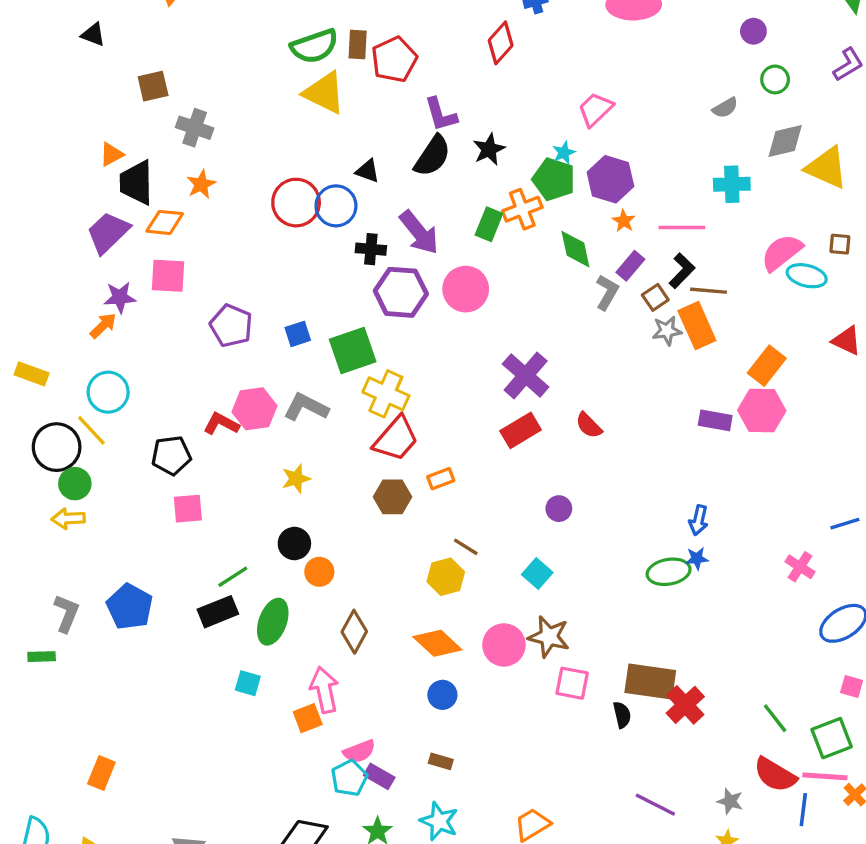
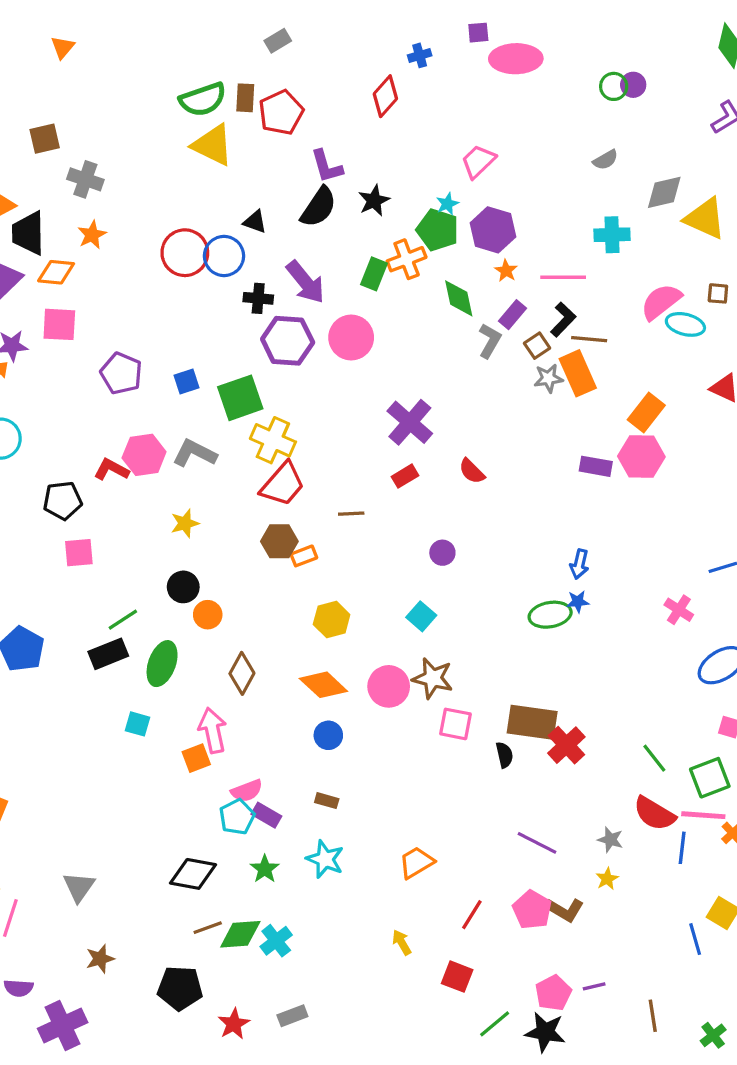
green circle: (775, 79) -> (614, 86), moved
red rectangle: (521, 430) -> (405, 476), size x0.7
orange rectangle: (441, 479) -> (304, 556), moved
brown line: (466, 547) -> (351, 514), moved, turned -35

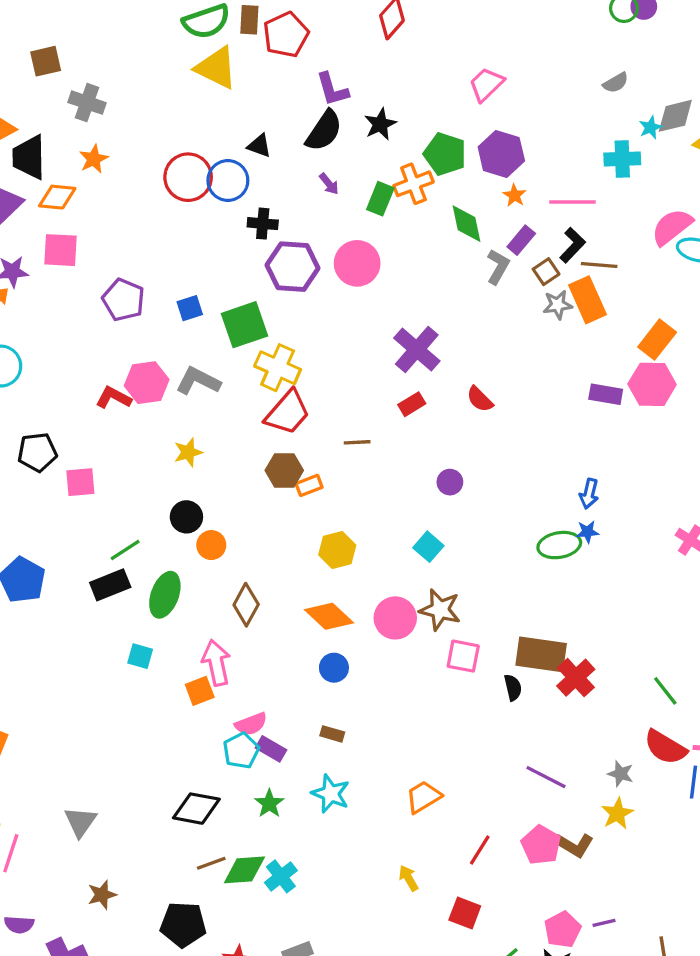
cyan star: (447, 204) -> (650, 127), moved
purple arrow: (306, 282) -> (329, 184), moved, size x0.5
black pentagon: (63, 501) -> (37, 452), moved
yellow star: (607, 879) -> (617, 813), size x1.4

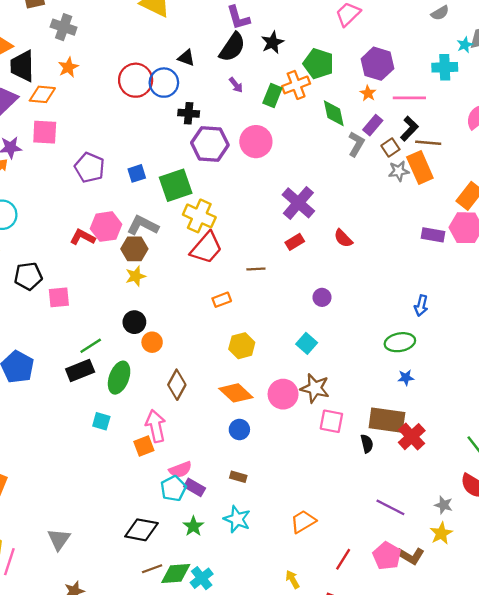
purple hexagon: (501, 154) -> (377, 64), moved
brown hexagon: (284, 470) -> (134, 249), moved
blue star: (587, 532) -> (406, 378), moved

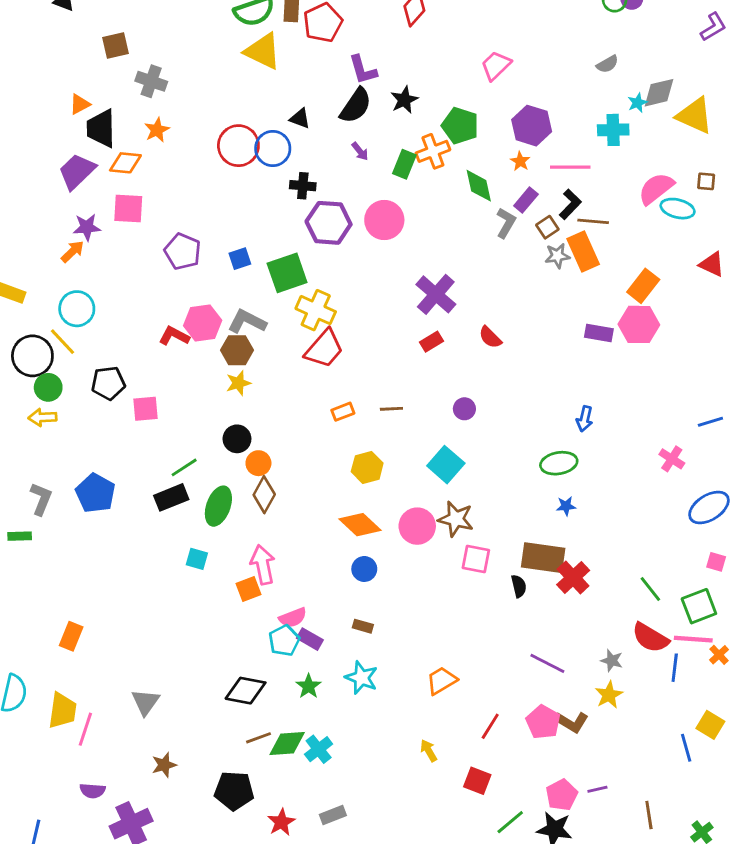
brown line: (256, 269) -> (391, 409), moved
cyan square: (307, 343) -> (446, 465), size x1.4
brown diamond: (177, 385) -> (264, 495), moved

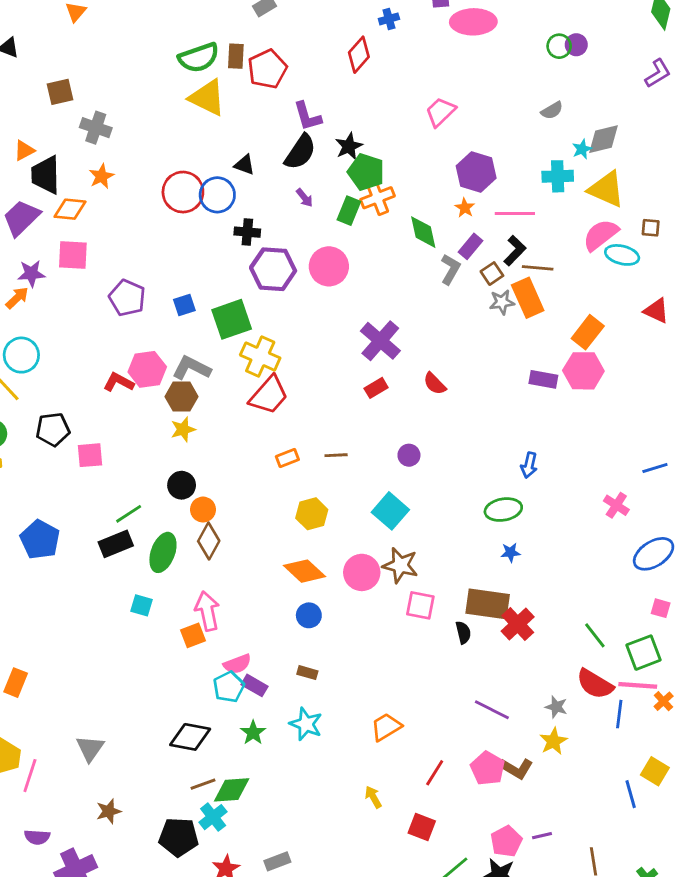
yellow triangle: (695, 116) -> (606, 189), moved
green pentagon: (460, 126) -> (366, 172), moved
cyan cross: (319, 749) -> (213, 817), moved

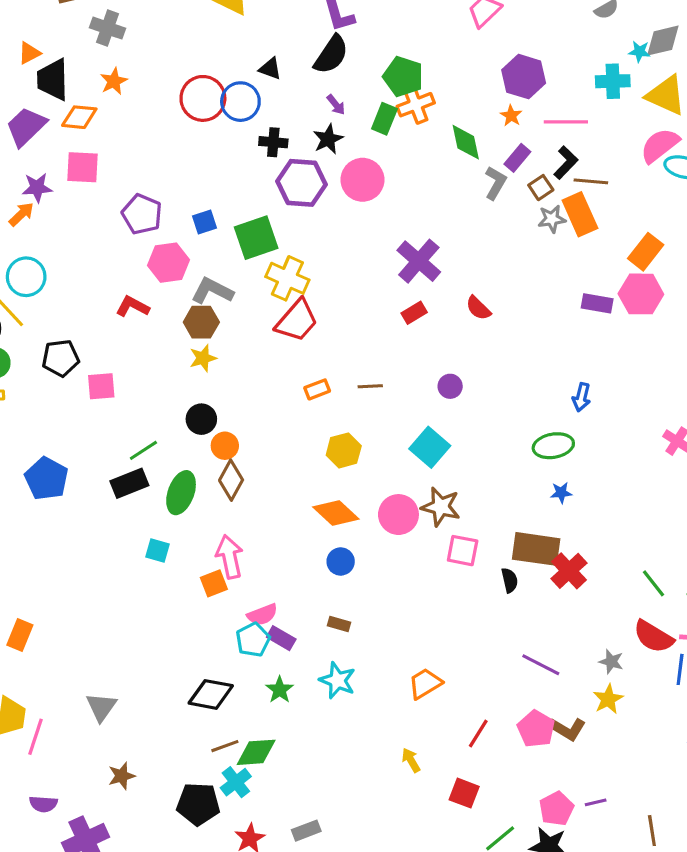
black star: (349, 146) -> (328, 139), moved
cyan star: (582, 149) -> (639, 51), turned 30
pink hexagon: (147, 369) -> (169, 263), moved

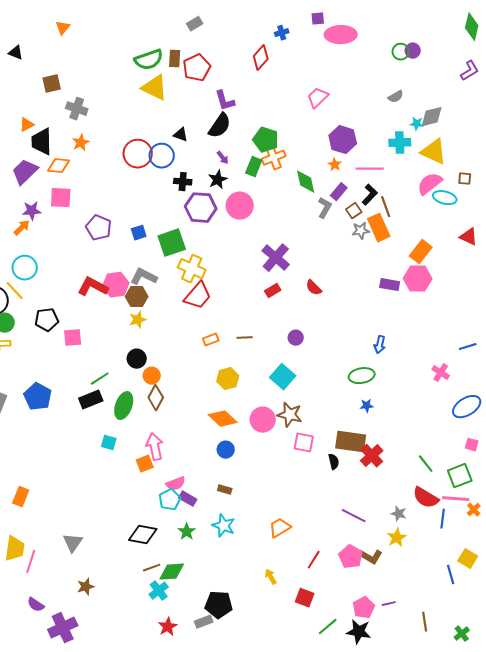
brown line: (591, 181) -> (386, 207), turned 65
pink hexagon: (169, 263) -> (116, 285), moved
red L-shape: (133, 306) -> (93, 287), size x1.4
purple semicircle: (43, 804) -> (36, 605), turned 30
black pentagon: (198, 804) -> (219, 605), moved

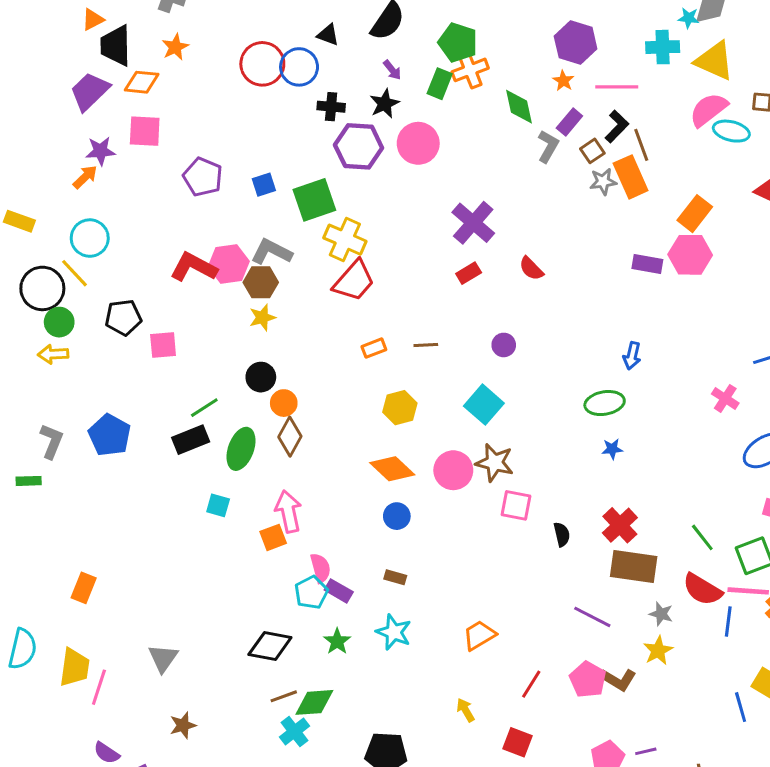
brown rectangle: (351, 442) -> (634, 566), moved
pink semicircle: (176, 484) -> (320, 568), turned -84

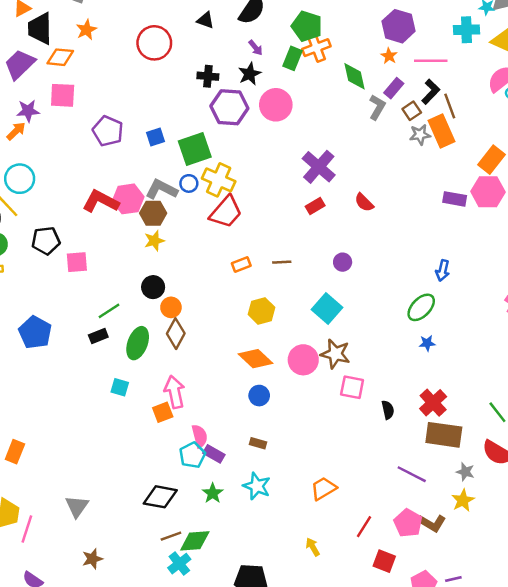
blue circle: (299, 67) -> (189, 183), moved, size x0.6
green ellipse: (605, 403) -> (421, 307), turned -36
black rectangle: (191, 440) -> (98, 336), size x0.7
red square: (517, 742) -> (384, 561), moved

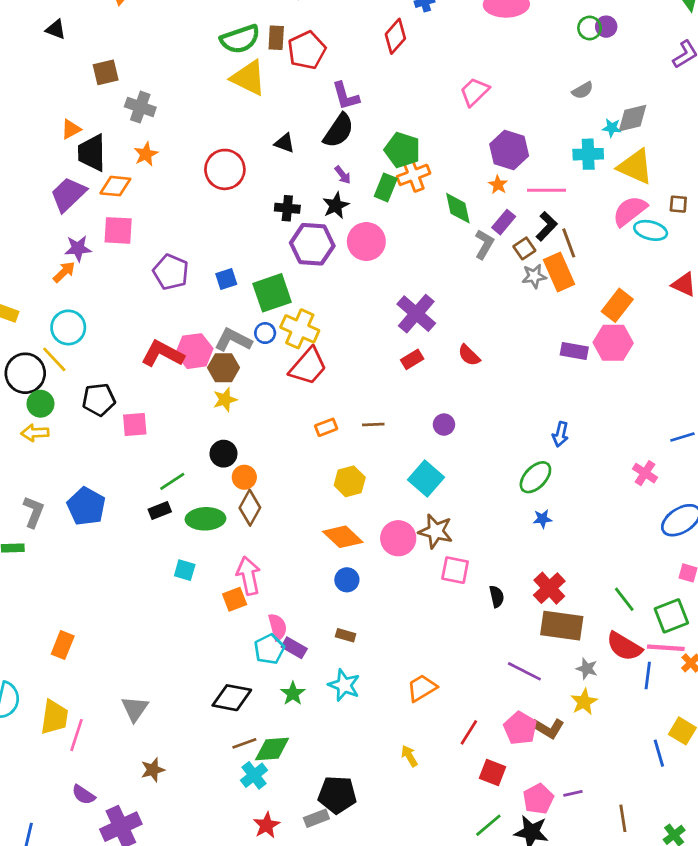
green ellipse: (138, 343) -> (205, 519), turned 68

